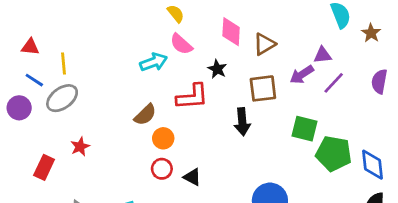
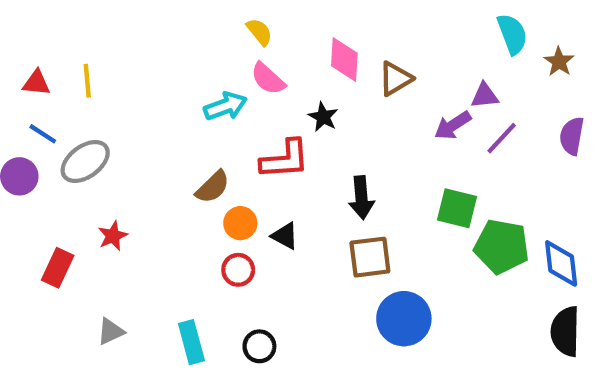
yellow line: (63, 63) -> (87, 81), moved
brown square: (263, 88) -> (370, 257), moved
black triangle: (192, 177) -> (285, 236), moved

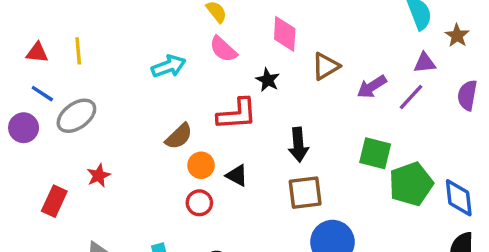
brown triangle: (395, 79) -> (326, 66), moved
purple triangle: (485, 96) -> (425, 63), moved
cyan arrow: (225, 106) -> (169, 66), moved
green pentagon: (502, 246) -> (411, 184), turned -30

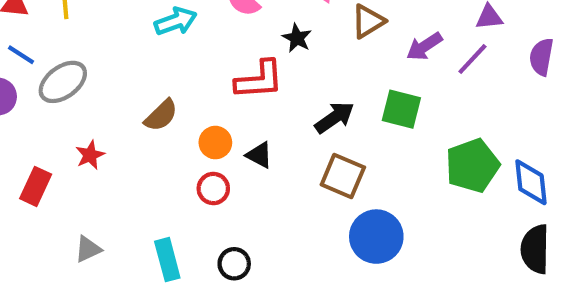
brown semicircle: (179, 136) -> (161, 115), moved
black arrow: (298, 145) -> (335, 117), turned -120
green square: (375, 153) -> (401, 109), moved
brown square: (305, 193) -> (343, 176), turned 30

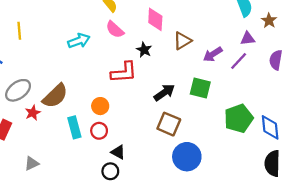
gray ellipse: (63, 82) -> (18, 90), moved
brown semicircle: (161, 115) -> (55, 96), moved, size x1.4
black triangle: (259, 155) -> (118, 152), moved
cyan rectangle: (167, 260) -> (74, 127), moved

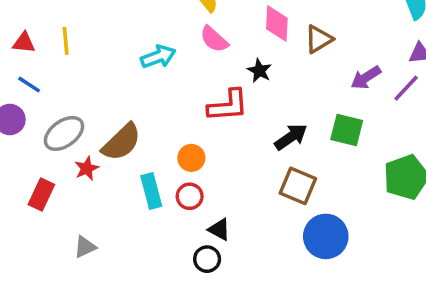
brown triangle: (182, 41) -> (319, 39), moved

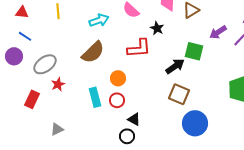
yellow line: (66, 41) -> (58, 11), moved
green square: (347, 130) -> (194, 51), moved
brown semicircle: (122, 142) -> (93, 52), moved

